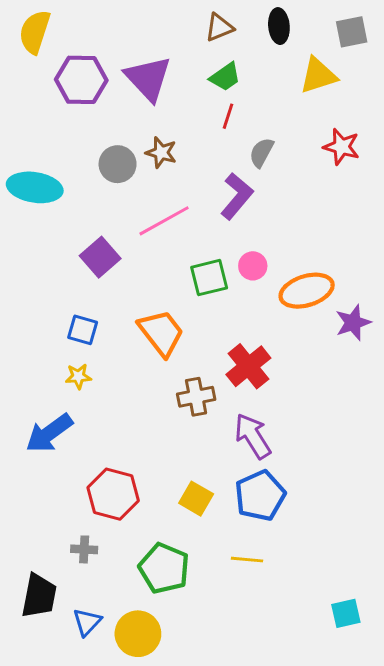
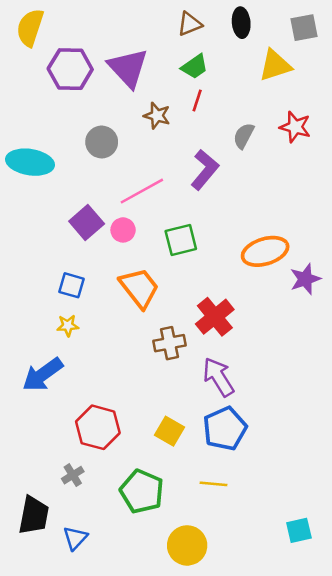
brown star: (161, 153) -> (157, 116), moved
gray semicircle: (261, 153) -> (244, 136), moved
pink circle: (253, 266) -> (123, 230), moved
gray cross: (84, 549) -> (73, 475), turned -35
yellow circle: (138, 634) -> (187, 545), moved

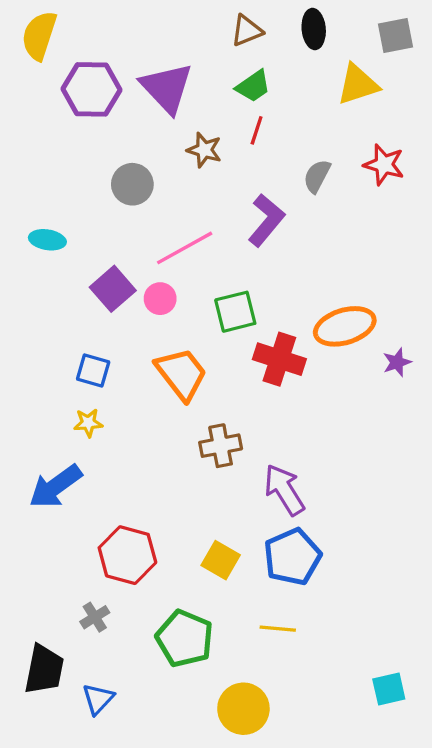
cyan ellipse: (30, 162) -> (47, 240), moved, size x0.6
purple star: (305, 279) -> (397, 362), size x0.7
red cross: (215, 317) -> (279, 359), moved, turned -33

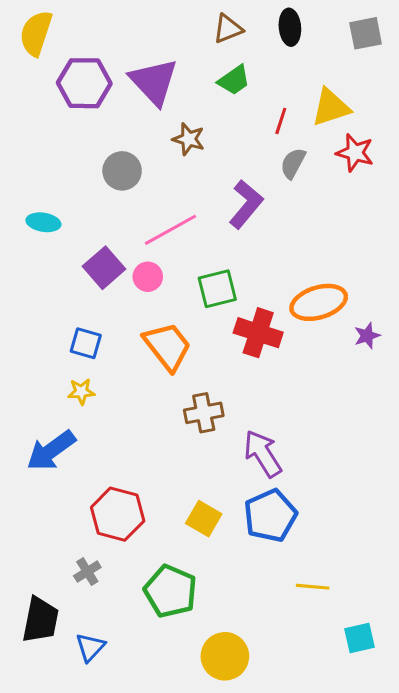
yellow triangle: (358, 85) -> (331, 107), moved
red line: (257, 130) -> (281, 121), moved
yellow line: (278, 629) -> (313, 587), moved

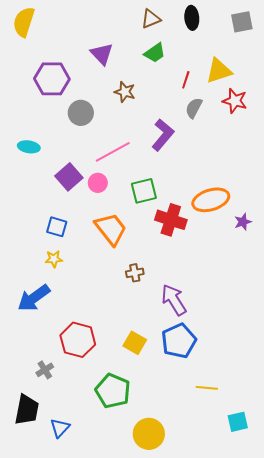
purple triangle: (154, 82) -> (102, 54), size x0.7
purple hexagon: (84, 83) -> (52, 79), moved
brown cross: (204, 413) -> (135, 273), size x0.7
gray cross: (87, 572) -> (45, 370), moved

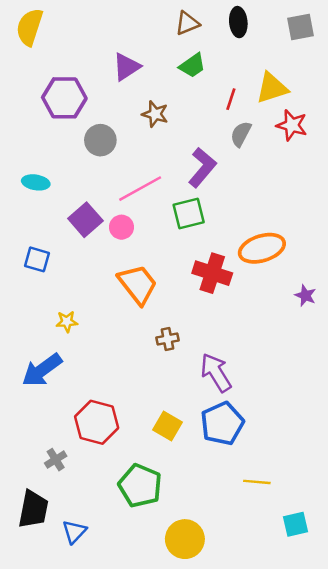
purple triangle: (102, 54) -> (126, 67), turned 40
green square: (144, 191) -> (189, 213), moved
purple star: (243, 222) -> (305, 295), moved, turned -30
blue square: (57, 227) -> (37, 259), moved

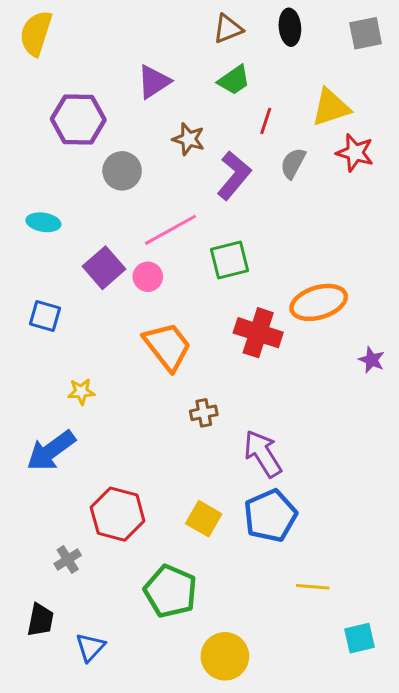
red line: (231, 99) -> (266, 121), moved
purple L-shape: (202, 167) -> (234, 175), moved
black trapezoid: (33, 509) -> (40, 620), size x0.7

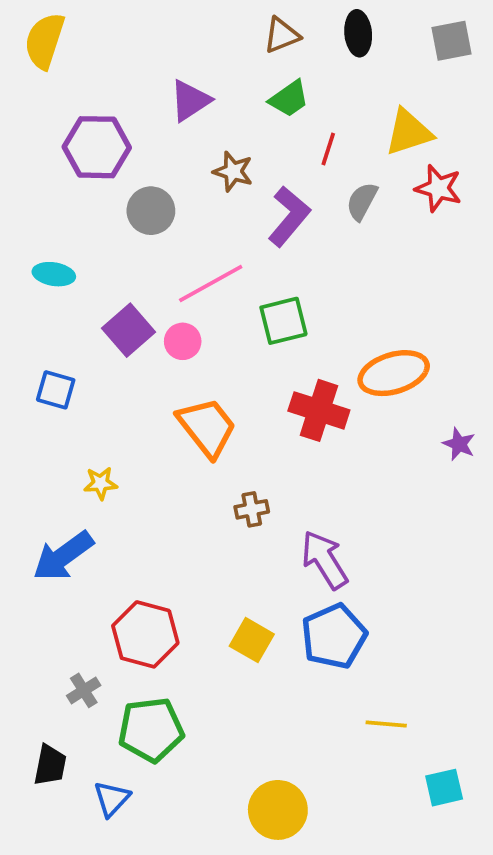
green pentagon: (170, 591) -> (151, 730), moved, turned -30

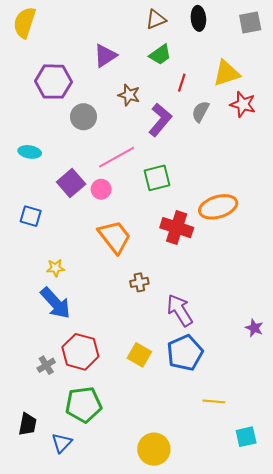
purple star: (459, 444) -> (254, 328), moved
blue arrow: (63, 556) -> (56, 303), moved, turned -96
gray cross: (84, 690) -> (46, 365), moved

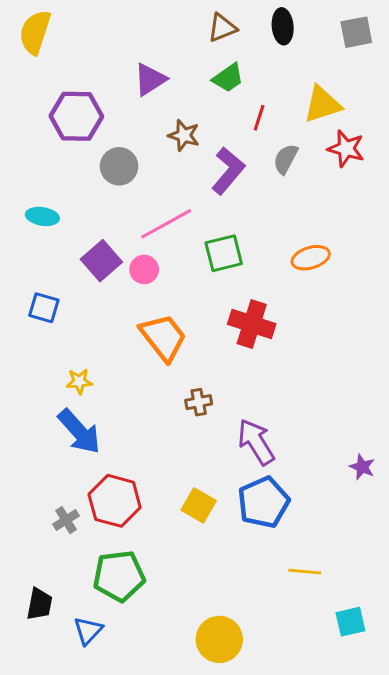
orange ellipse: (218, 207) -> (311, 258), moved, size x0.7

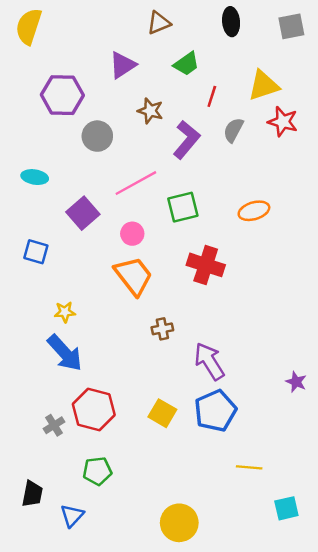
brown triangle: (222, 28) -> (159, 23), moved
pink circle: (144, 269) -> (132, 234), moved
green pentagon: (119, 576) -> (97, 471), size x0.7

